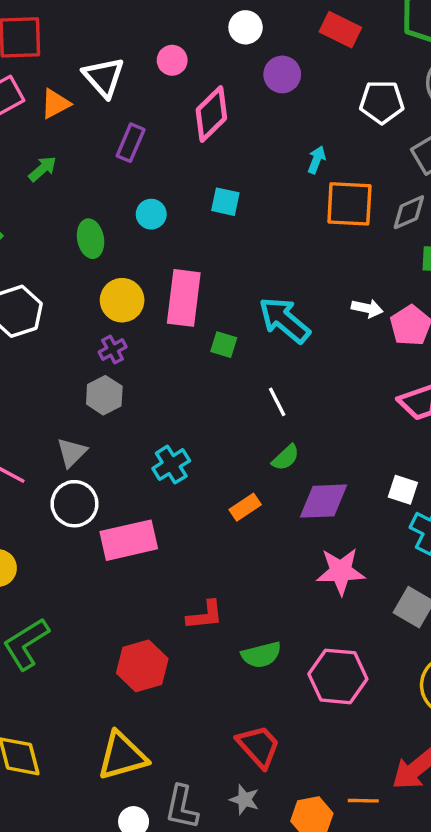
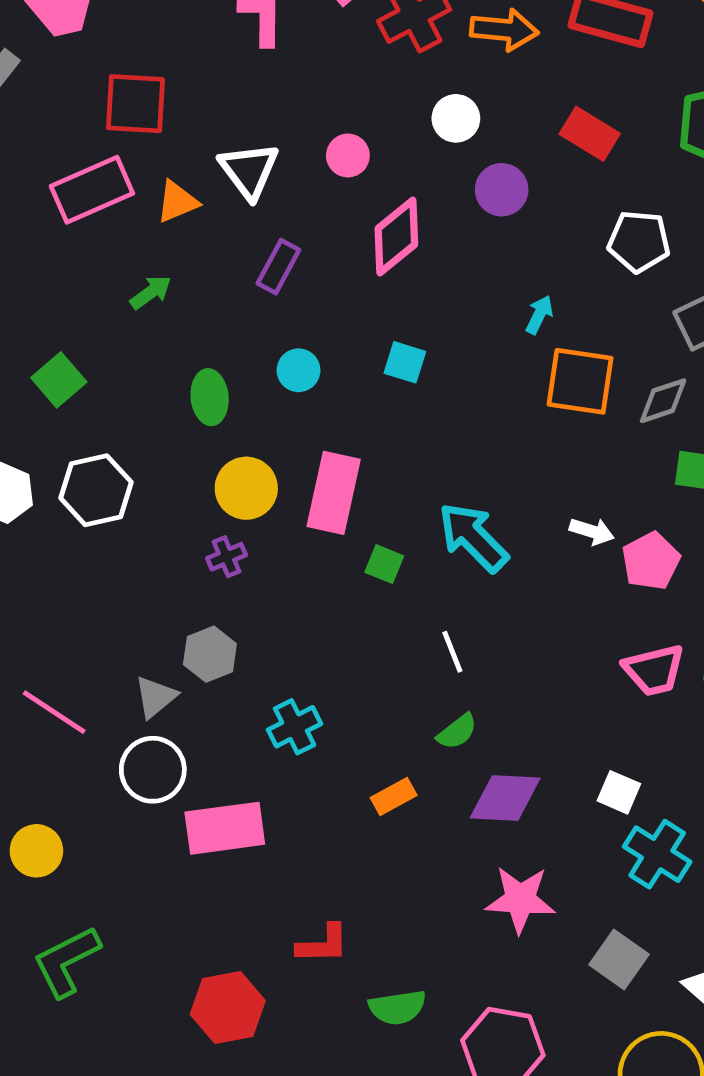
gray hexagon: (104, 395) -> (210, 654), moved

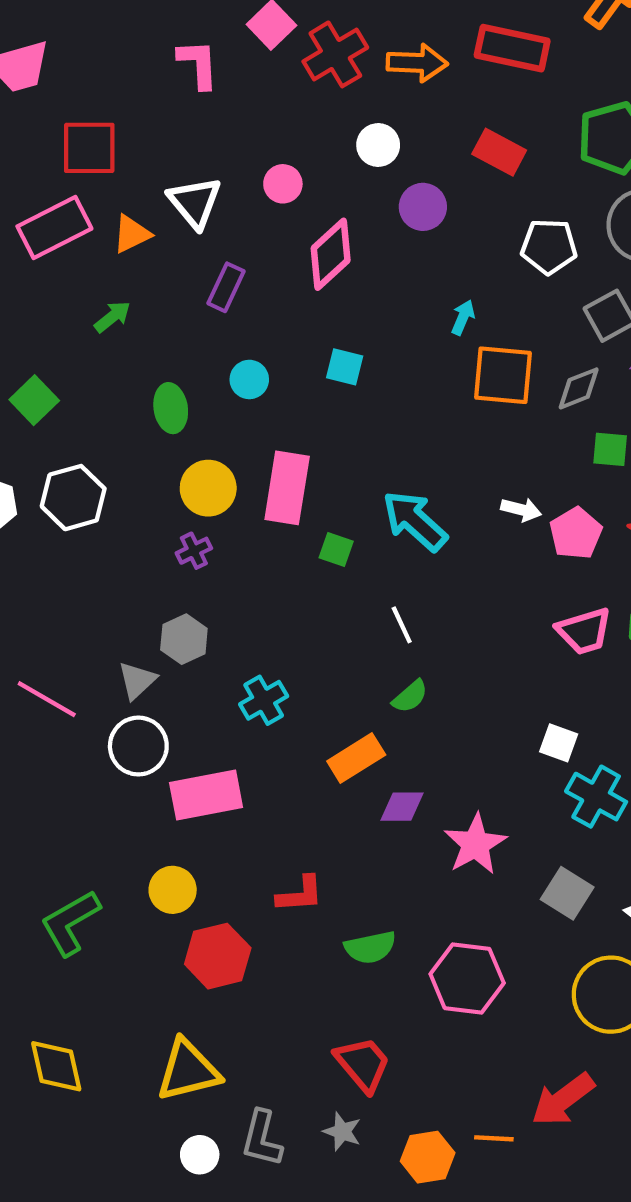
orange rectangle: (394, 797) -> (356, 758), size x1.4
purple diamond: (505, 798) -> (402, 807), moved, size x0.7
yellow circle: (36, 851) -> (173, 890), moved
pink star: (520, 899) -> (475, 844), turned -30

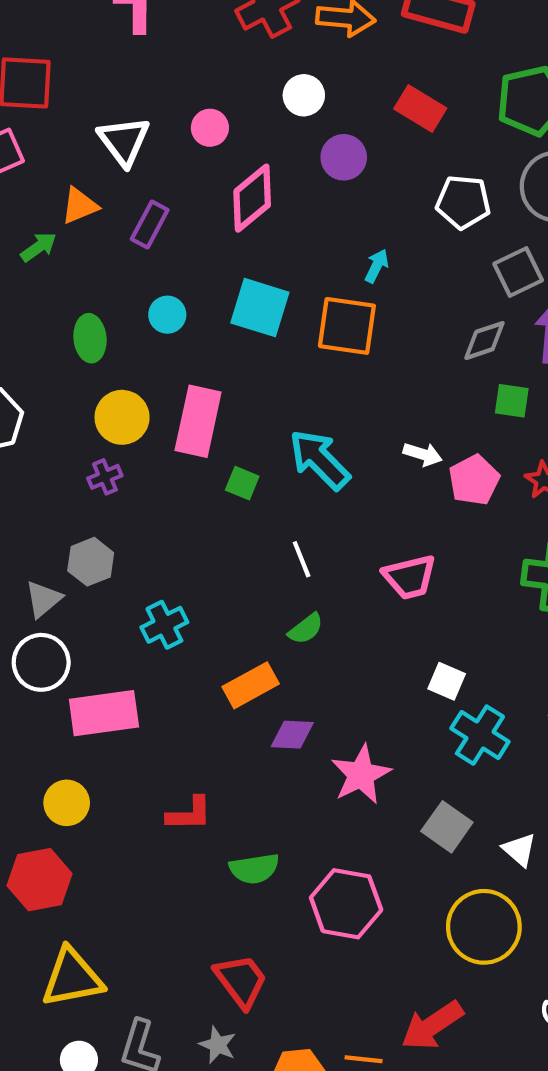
orange triangle: (132, 234) -> (80, 206), moved
cyan square: (345, 367) -> (260, 308), size x1.6
orange square: (503, 375) -> (347, 326), moved
pink trapezoid: (584, 631) -> (410, 577), moved
red hexagon: (218, 956) -> (40, 880), moved

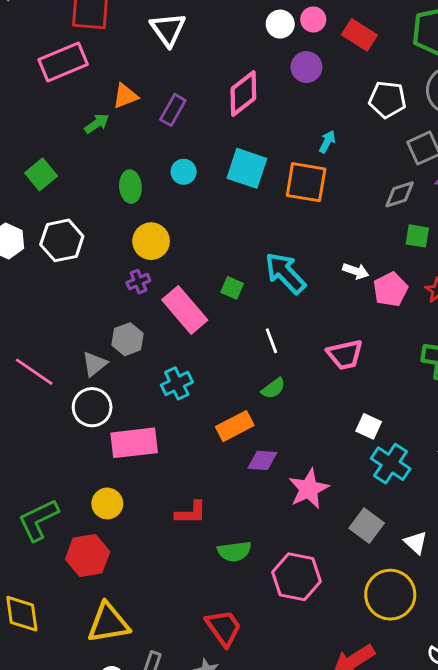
pink circle: (210, 128) -> (313, 19), moved
white triangle: (124, 141) -> (168, 29), moved
pink rectangle: (198, 421) -> (185, 310), moved, turned -54

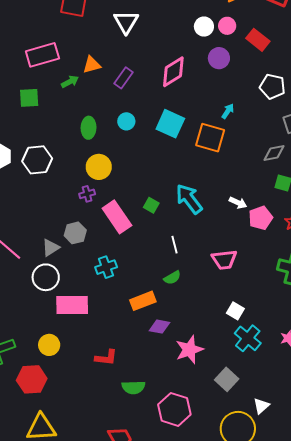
pink rectangle: (63, 62) -> (42, 55), moved
green square: (41, 174) -> (29, 98), moved, turned 30
white triangle: (416, 543) -> (261, 406), moved, turned 30

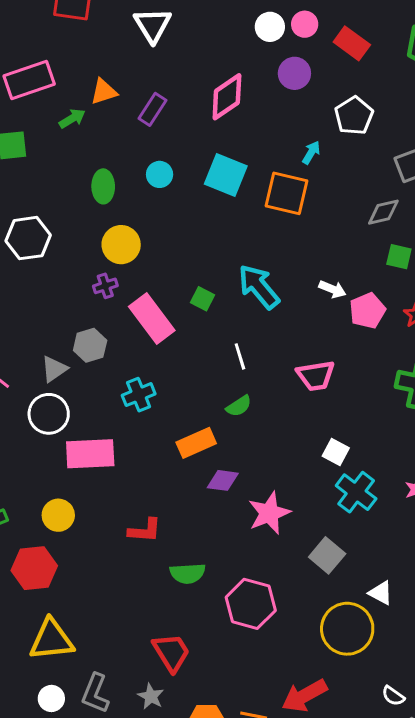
white pentagon: (272, 86) -> (354, 116), moved, turned 30
white triangle: (261, 406) -> (381, 593), turned -48

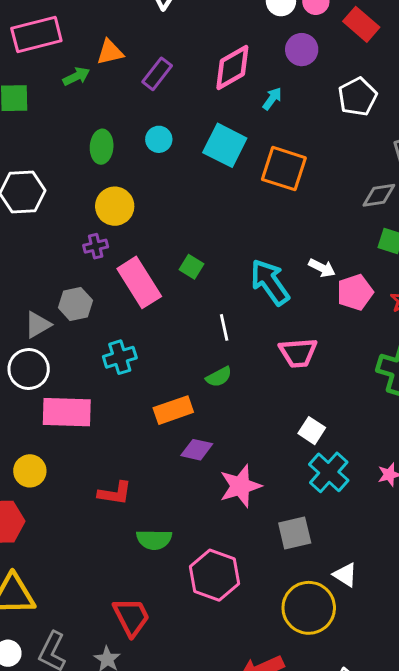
cyan arrow: (311, 153) -> (272, 99), moved
cyan arrow: (259, 287) -> (270, 282), moved
gray square: (327, 555) -> (295, 533), turned 32

